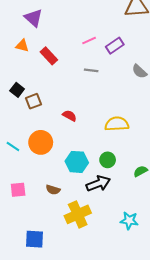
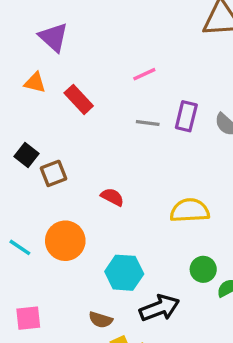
purple rectangle: (115, 46) -> (186, 116), moved, turned -42
green circle: (108, 160) -> (203, 269), moved
brown semicircle: (53, 190) -> (101, 320), moved

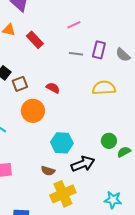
red semicircle: (112, 197) -> (53, 88), moved
yellow semicircle: (190, 210) -> (104, 88), moved
orange circle: (65, 241) -> (33, 111), moved

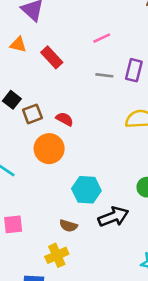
red semicircle: (53, 88) -> (65, 119), moved
yellow cross: (63, 194) -> (57, 255), moved, size x0.7

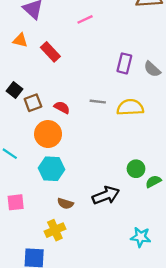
pink line: (102, 38) -> (85, 19), moved
gray line: (104, 75) -> (98, 102), moved
cyan hexagon: (86, 190) -> (51, 169), moved

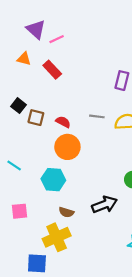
pink line: (85, 19) -> (57, 39), moved
brown square: (33, 103) -> (36, 118), turned 35
orange circle: (48, 134) -> (67, 147), moved
yellow cross: (55, 230) -> (57, 237), size x1.4

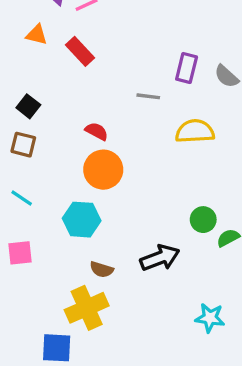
gray line: (97, 116) -> (148, 96), moved
brown square: (36, 118) -> (23, 145), moved
pink square: (20, 211) -> (20, 253), moved

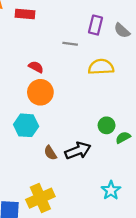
red rectangle: (80, 51) -> (25, 14), turned -42
brown semicircle: (102, 270) -> (50, 153), moved, turned 40
yellow cross: (87, 308) -> (40, 198), moved
cyan star: (210, 318) -> (111, 190), turned 30

